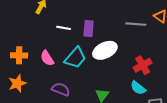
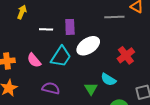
cyan semicircle: (138, 88) -> (108, 80), moved

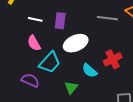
cyan trapezoid: (61, 57) -> (50, 62), moved
pink semicircle: (34, 60) -> (34, 43), moved
cyan semicircle: (108, 80) -> (90, 71), moved

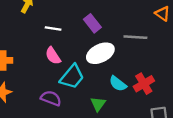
gray line: (107, 18) -> (135, 37), moved
purple rectangle: (60, 21) -> (92, 23), moved, turned -42
red cross: (113, 59) -> (144, 84), moved

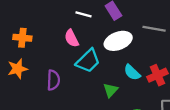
white line: (53, 29) -> (83, 14), moved
purple semicircle: (51, 98) -> (53, 80), moved, turned 66

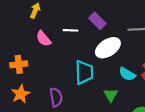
pink semicircle: (72, 38) -> (44, 39), moved
cyan trapezoid: (88, 61) -> (84, 72), turned -35

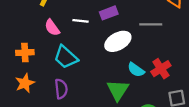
purple rectangle: (97, 21) -> (109, 13), turned -70
cyan trapezoid: (84, 72) -> (66, 57), moved, turned 130
green triangle: (111, 95) -> (118, 90), size x1.5

